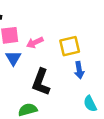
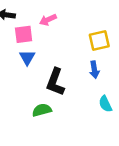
pink arrow: (35, 43) -> (48, 20), moved
yellow square: (70, 46) -> (99, 40), moved

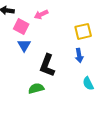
pink square: (24, 34) -> (21, 26), turned 35

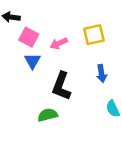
pink arrow: (41, 14) -> (59, 43), moved
yellow square: (83, 31) -> (94, 35), moved

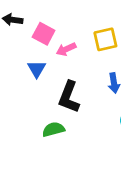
pink square: (29, 37) -> (44, 34), moved

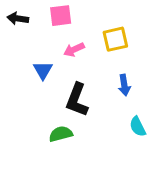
pink square: (44, 34) -> (61, 16), moved, turned -35

